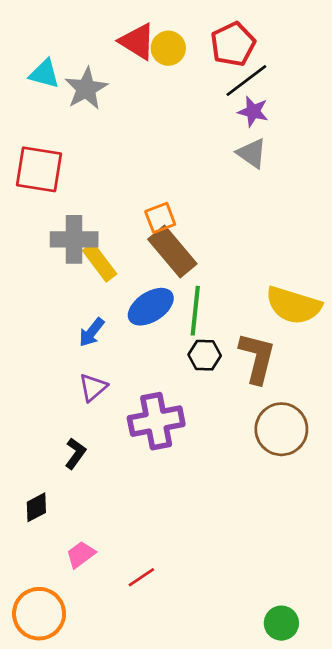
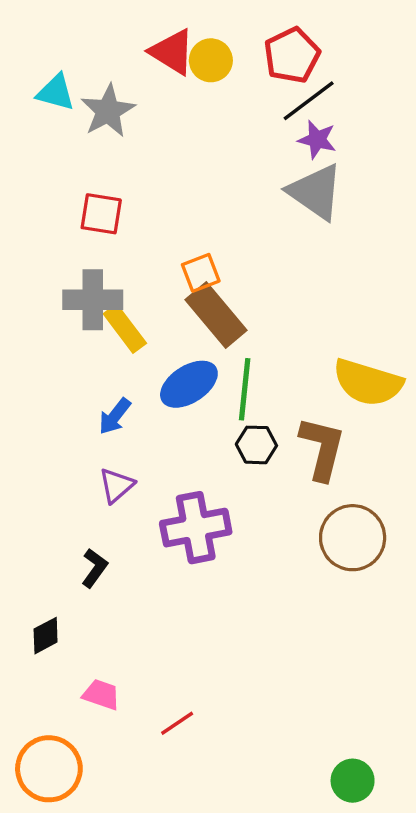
gray triangle: (252, 153) -> (315, 192), size x1.5
red square: (39, 169) -> (101, 214), moved, size x0.7
pink trapezoid: (81, 554) -> (101, 695), turned 56

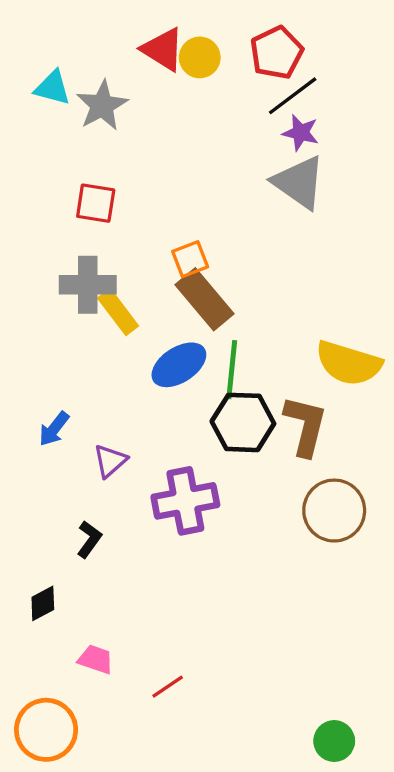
blue arrow: (115, 416) -> (54, 429), moved
black hexagon: (256, 445) -> (243, 422), size x1.6

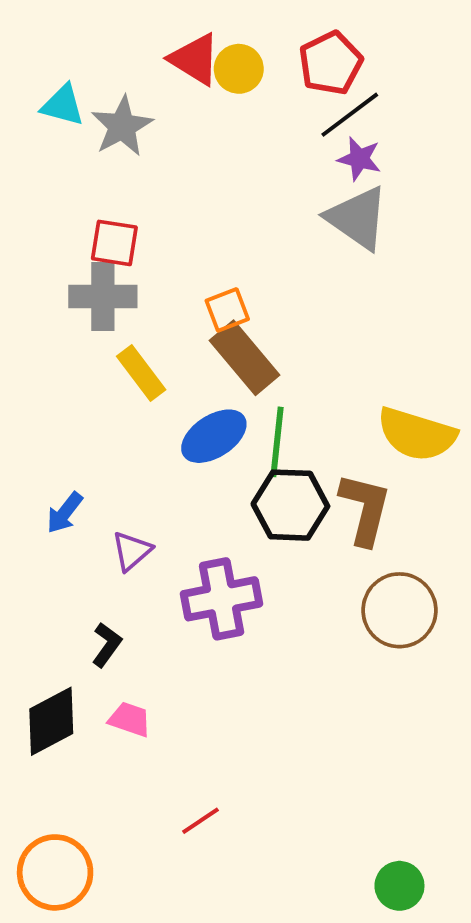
gray cross: (88, 285) -> (103, 297), moved
black diamond: (43, 603) -> (51, 721), size x1.6
pink trapezoid: (96, 659) -> (130, 719), moved

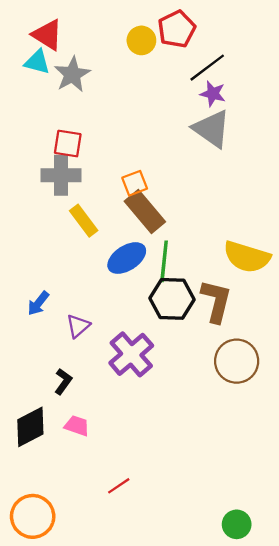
red triangle: (195, 59) -> (47, 35), moved
red pentagon: (331, 63) -> (177, 29), moved
purple cross: (222, 599) -> (131, 354), turned -30

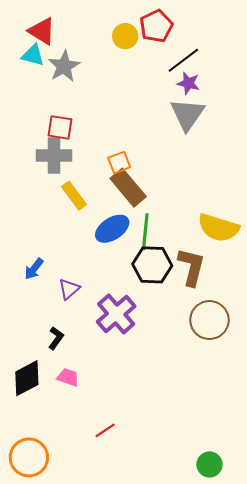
gray triangle: (212, 129) -> (187, 114), turned 30

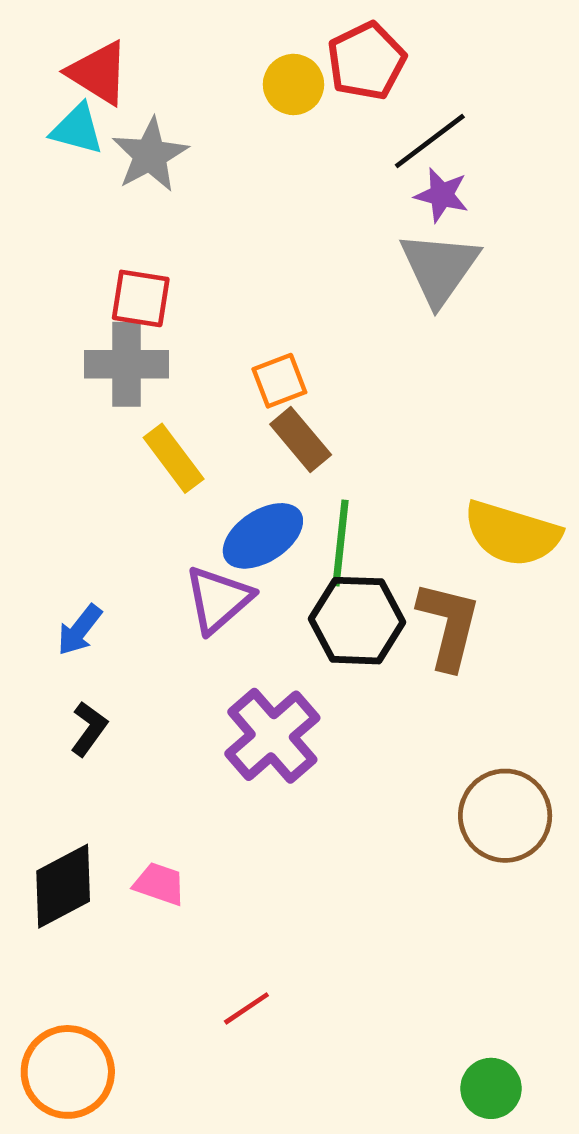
brown rectangle: (128, 188) -> (301, 439), size x0.7
purple triangle: (69, 289) -> (218, 599), moved, size x1.4
brown circle: (209, 320) -> (505, 816), moved
black L-shape: (56, 338) -> (89, 729), moved

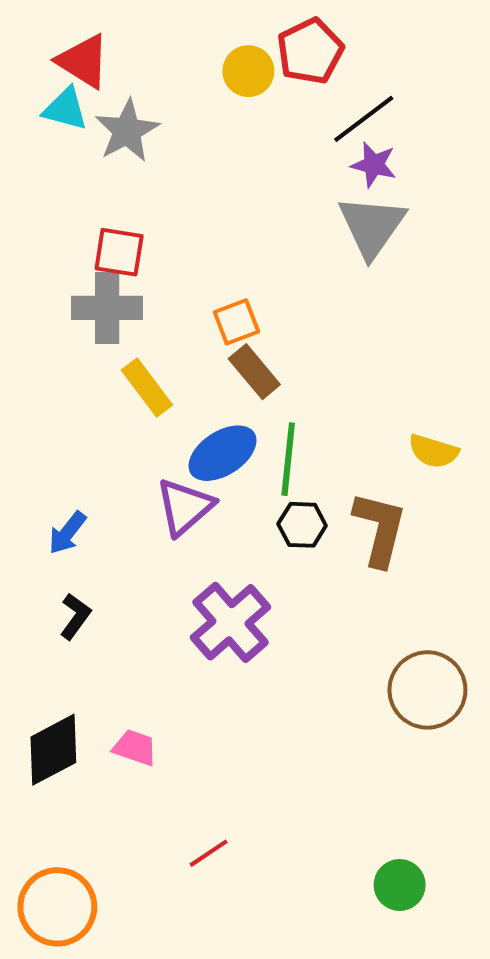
yellow semicircle: (512, 534) -> (433, 451), size x0.6
black hexagon: (357, 621) -> (302, 525), size x0.6
green circle: (491, 1088) -> (400, 885), moved

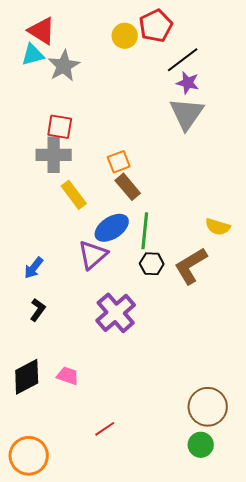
cyan triangle: (65, 109) -> (33, 55), turned -30
brown L-shape: (380, 529) -> (191, 266), turned -135
brown circle: (427, 690) -> (208, 407), moved

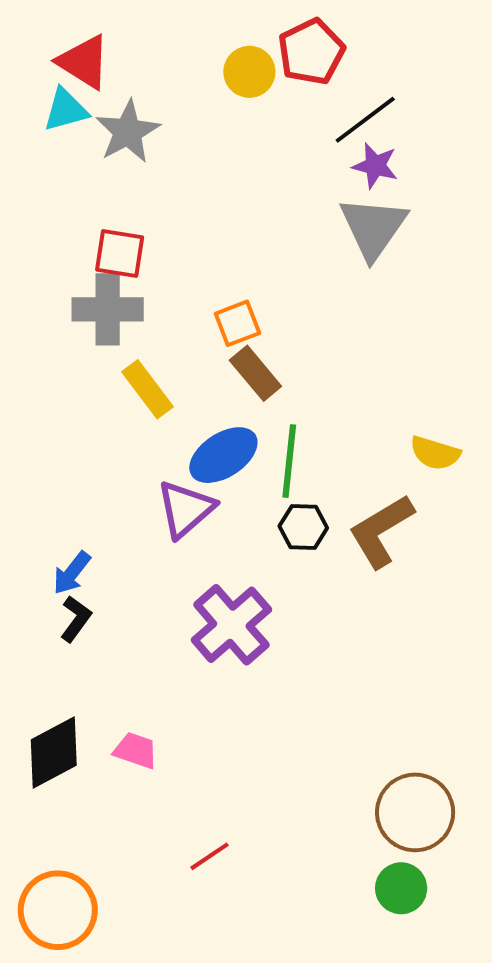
blue arrow: (34, 268) -> (72, 573), moved

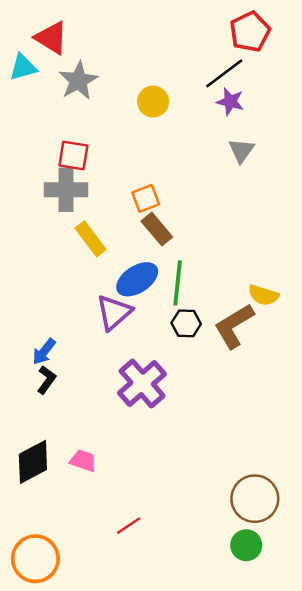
red pentagon: (311, 52) -> (250, 32), moved
yellow circle: (249, 72) -> (153, 102), moved
cyan triangle: (66, 110) -> (23, 67), moved
gray triangle: (373, 228) -> (241, 151), moved, size x0.6
yellow semicircle: (435, 453) -> (263, 295), moved

